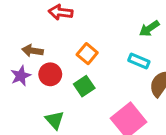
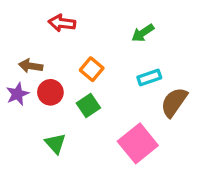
green arrow: (149, 29) -> (143, 33), moved
cyan rectangle: (139, 61) -> (149, 77), turned -42

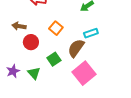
purple star: (17, 94) -> (13, 71), moved
brown semicircle: (174, 102) -> (76, 48), moved
green square: (88, 106) -> (54, 59), moved

